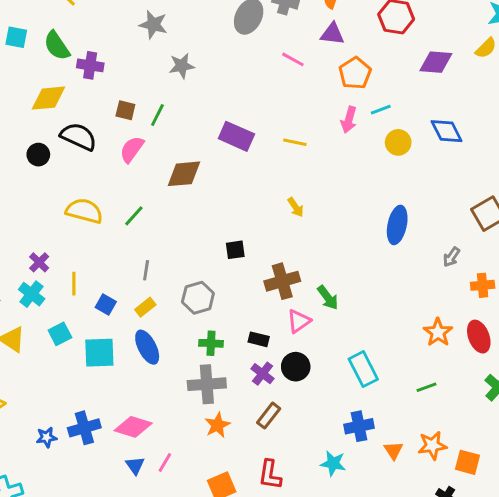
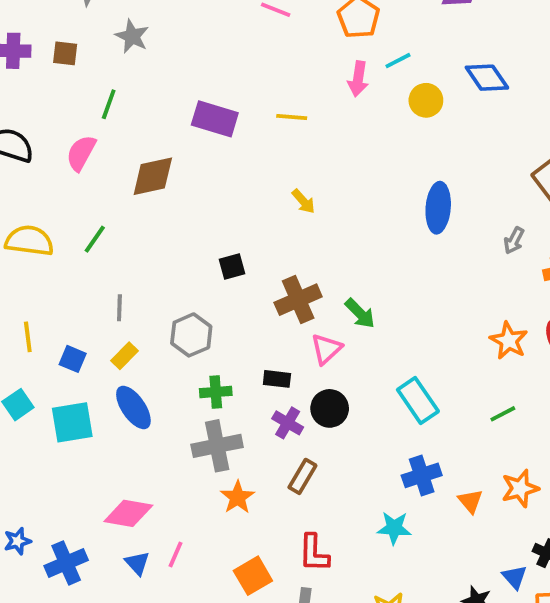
gray star: (182, 66) -> (132, 36), turned -30
brown square: (125, 110) -> (65, 53), moved
blue cross: (84, 428) -> (66, 563), moved

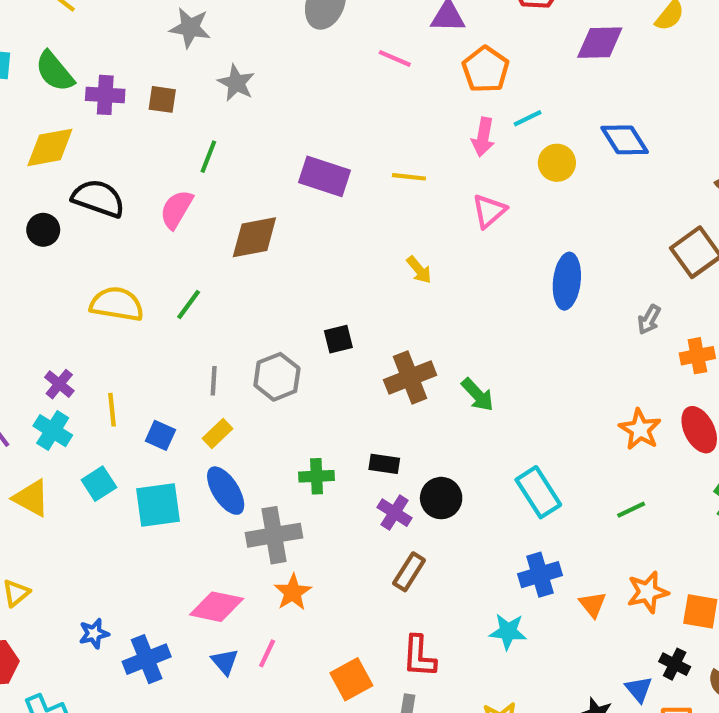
gray hexagon: (191, 335) -> (277, 377), moved
pink triangle: (326, 349) -> (489, 211), moved
gray cross: (217, 446) -> (274, 535), moved
orange star: (238, 497) -> (293, 592), moved

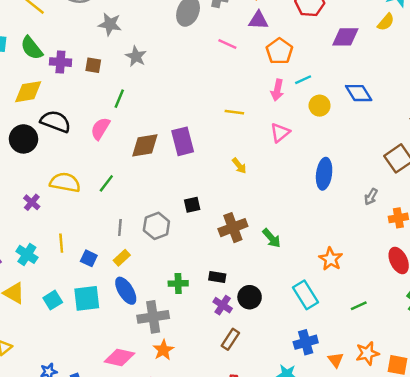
purple rectangle: (324, 176) -> (183, 141), moved, turned 56
black circle: (43, 230) -> (24, 139), size x1.5
purple cross: (59, 384) -> (32, 202), moved
orange star: (640, 429) -> (331, 259), moved
cyan square: (99, 484) -> (53, 300), moved

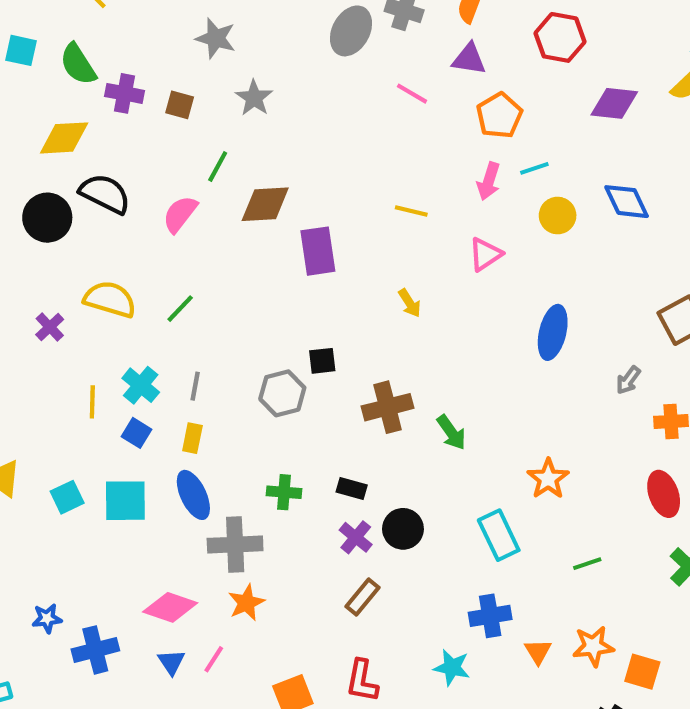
brown diamond: (145, 145) -> (265, 204), moved
gray hexagon: (156, 226) -> (282, 393), moved
cyan cross: (27, 254) -> (141, 385), moved
yellow rectangle: (122, 258) -> (192, 438), turned -42

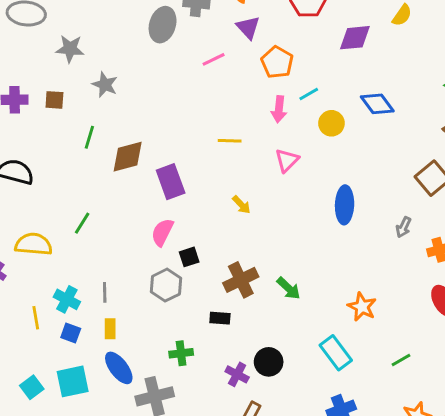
purple triangle: (469, 59) -> (248, 27), turned 50
pink line: (412, 94) -> (214, 59), turned -45
pink semicircle: (180, 214) -> (162, 232), moved
green line: (180, 309) -> (82, 223), moved
black rectangle: (352, 489) -> (220, 318), moved

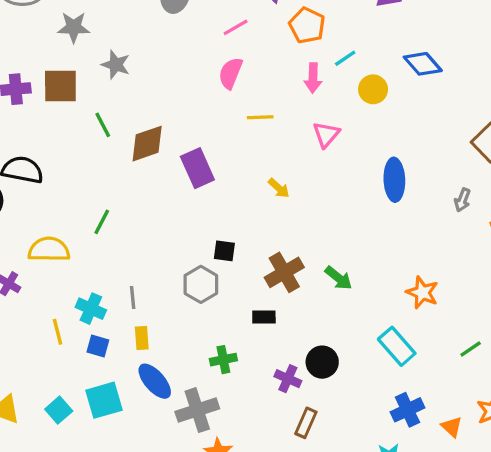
brown square: (54, 100) -> (60, 86), size x1.6
green line: (89, 137) -> (103, 125), turned -40
pink semicircle: (162, 232) -> (230, 73), moved
black square: (189, 257) -> (224, 251), turned 30

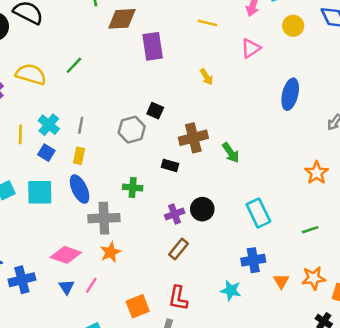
orange star: (422, 293) -> (317, 173), moved
purple cross: (288, 379) -> (175, 214), turned 30

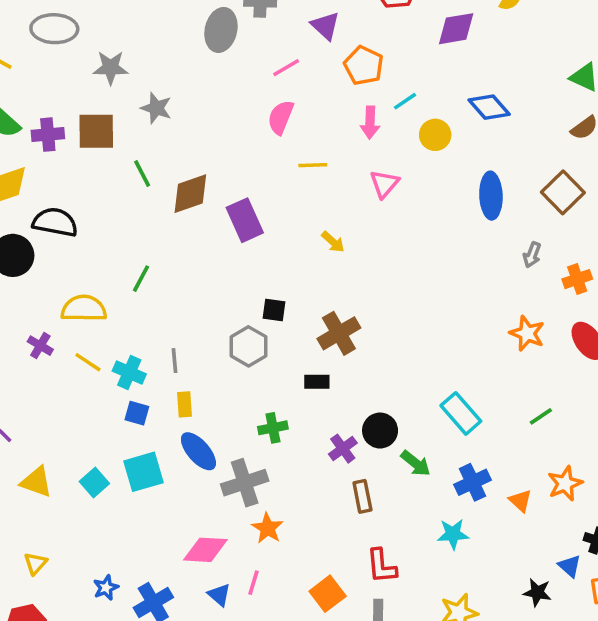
blue ellipse: (290, 94) -> (491, 196), moved
yellow line: (20, 134) -> (88, 362), moved, turned -42
green arrow: (231, 153) -> (416, 463), moved
brown rectangle: (179, 249) -> (362, 496), turned -35

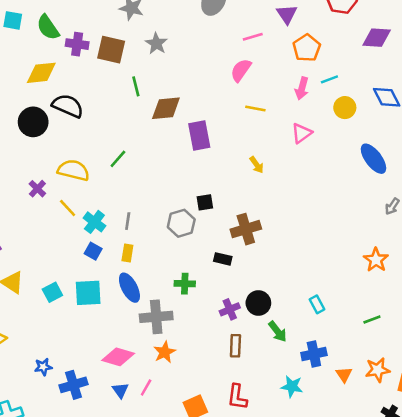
blue ellipse: (491, 196) -> (373, 159), turned -48
black square: (274, 310) -> (205, 202), turned -30
cyan rectangle: (461, 413) -> (317, 304), size x0.6

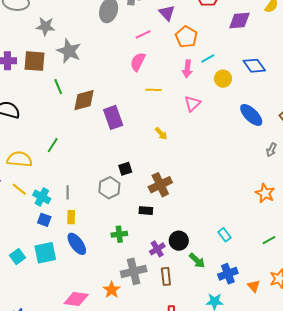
gray star: (156, 43) -> (69, 51), size x1.4
gray cross: (156, 317) -> (134, 271), moved

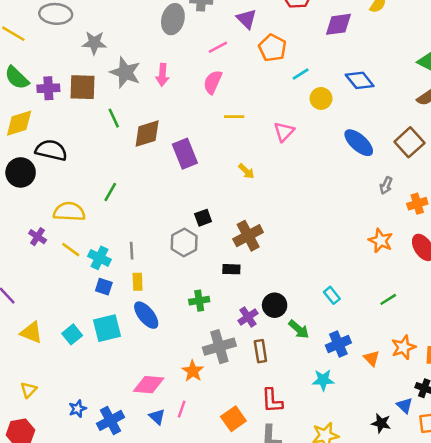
pink arrow: (187, 69) -> (162, 75), moved

